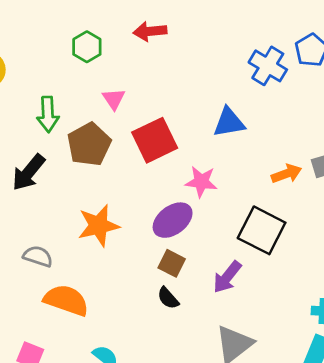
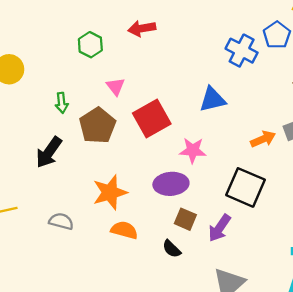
green arrow: (48, 114) -> (62, 103), size x0.7
purple ellipse: (173, 220) -> (171, 184), turned 36
brown square: (172, 263) -> (185, 219), moved
orange semicircle: (66, 300) -> (124, 230), moved, size x0.7

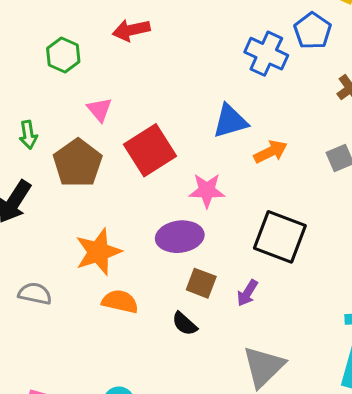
orange arrow: (263, 139) -> (270, 152), moved
purple arrow: (219, 228) -> (247, 293), size x0.7

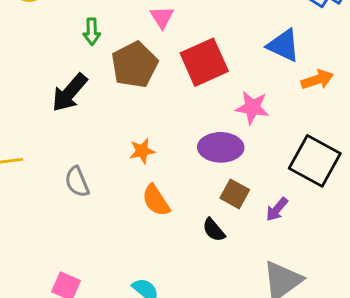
blue triangle: (230, 121) -> (283, 45), turned 33
orange star: (98, 252) -> (142, 151), size x0.6
gray semicircle: (35, 294) -> (77, 182), turned -132
orange semicircle: (120, 301) -> (156, 200), turned -144

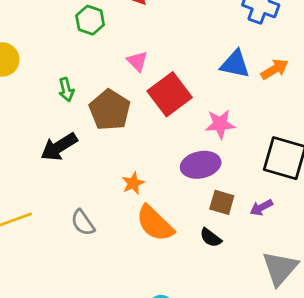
pink triangle: (162, 17) -> (137, 61), moved
orange arrow: (317, 80) -> (275, 69), moved
black arrow: (69, 93) -> (59, 147), turned 30
orange semicircle: (156, 200) -> (155, 223), size x1.4
purple arrow: (277, 209) -> (261, 207), turned 35

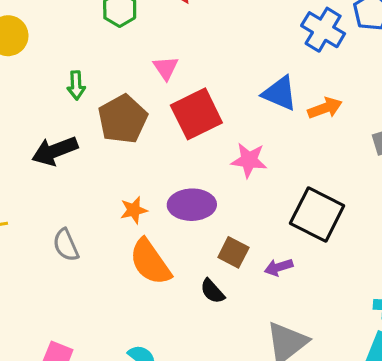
purple ellipse: (201, 165) -> (192, 205), moved

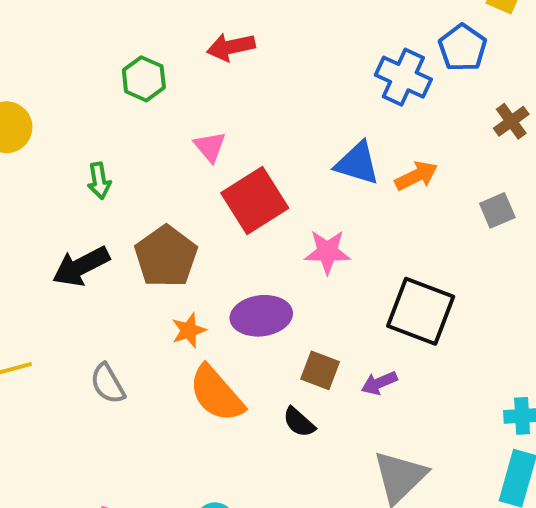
brown pentagon: (123, 119) -> (166, 257), moved

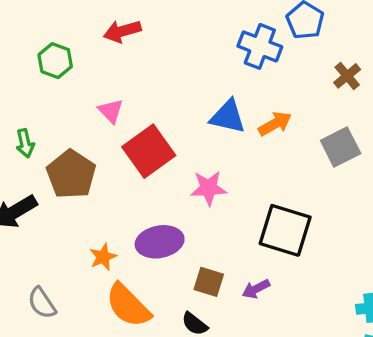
gray square: (497, 210) -> (341, 147), size x1.4
brown pentagon: (166, 257) -> (71, 174), moved

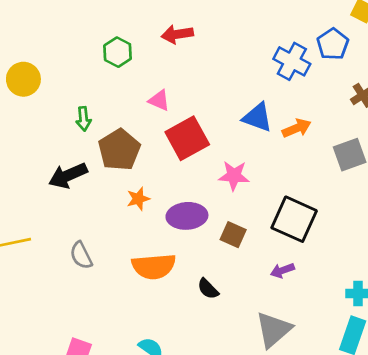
pink triangle: (111, 111) -> (159, 100), turned -30
orange star: (103, 257) -> (138, 199), moved
brown square: (209, 282) -> (233, 235), moved
purple arrow: (256, 289) -> (282, 270), moved
orange semicircle: (128, 306) -> (154, 266), turned -57

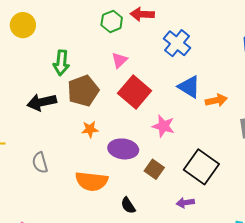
green hexagon: (118, 52) -> (112, 21), moved
blue cross: (292, 61) -> (177, 43), moved
pink triangle: (159, 100) -> (120, 60), turned 42
green arrow: (84, 119) -> (61, 63), size x1.4
red square: (187, 138) -> (135, 92), turned -32

